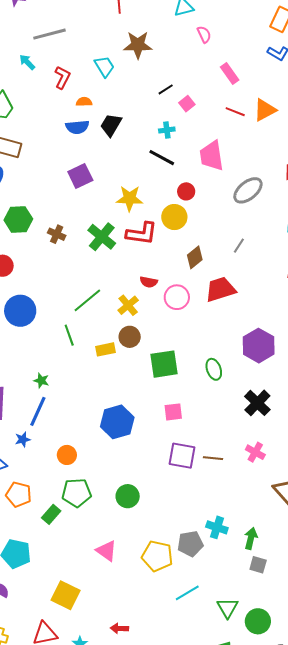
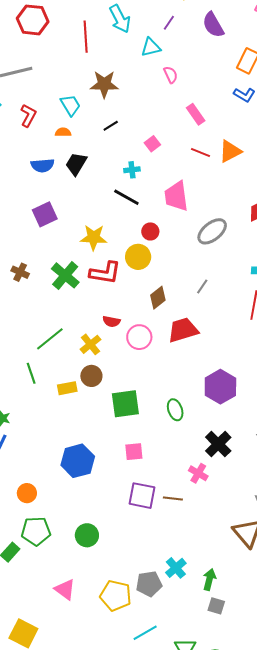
black line: (166, 89) -> (111, 126), moved
orange semicircle: (84, 102) -> (63, 132), moved
pink cross: (255, 452) -> (198, 473), moved
cyan cross: (217, 527) -> (176, 568), turned 30

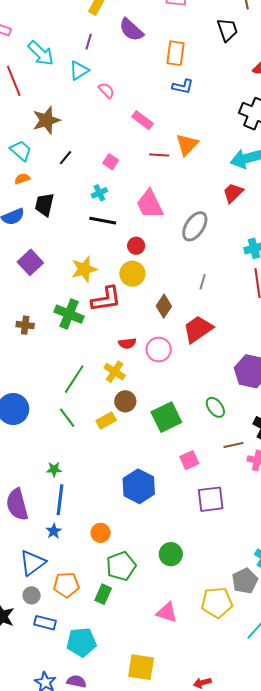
brown line: (173, 499) -> (233, 445), moved

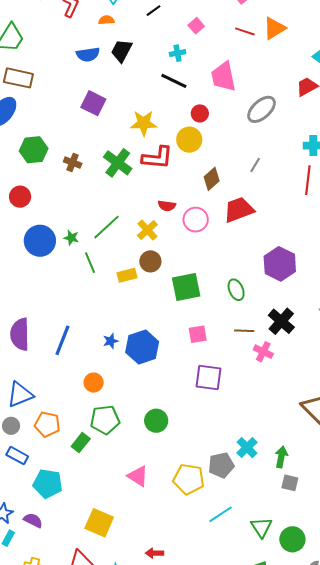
purple square: (30, 262) -> (93, 103), turned -35
green star: (54, 469) -> (71, 238), moved
blue star: (54, 531) -> (111, 341), moved

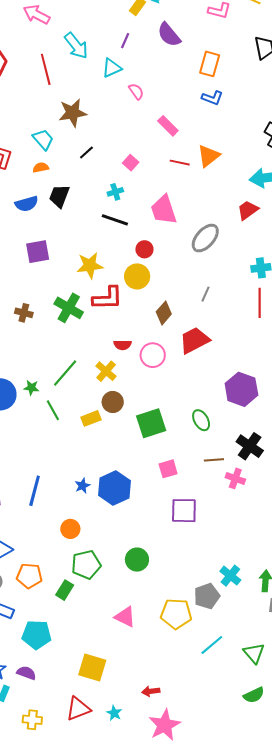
purple square: (93, 103) -> (38, 252), turned -30

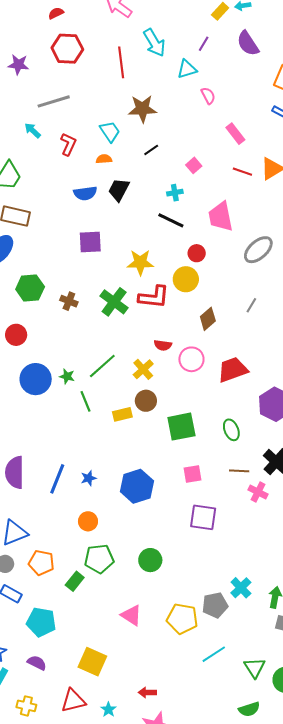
red trapezoid: (194, 340) -> (233, 370), moved
blue star: (82, 486) -> (89, 478), moved
purple semicircle: (26, 673) -> (37, 663), moved

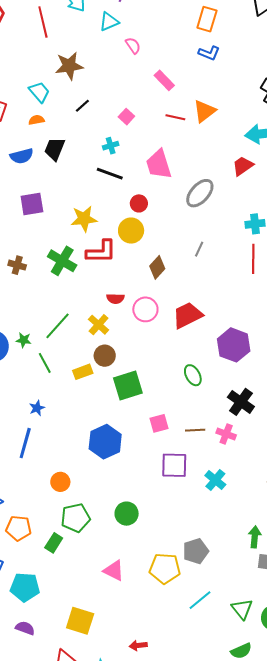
green square: (181, 427) -> (128, 386), moved
brown line: (239, 471) -> (195, 430), moved
blue star: (89, 478) -> (37, 408), moved
cyan cross: (241, 588) -> (215, 480), moved

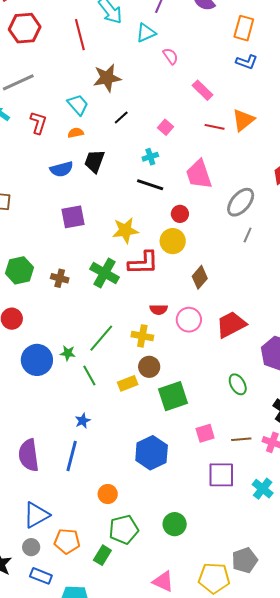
gray line: (199, 249) -> (248, 235), moved
yellow cross: (99, 325) -> (142, 336), turned -30

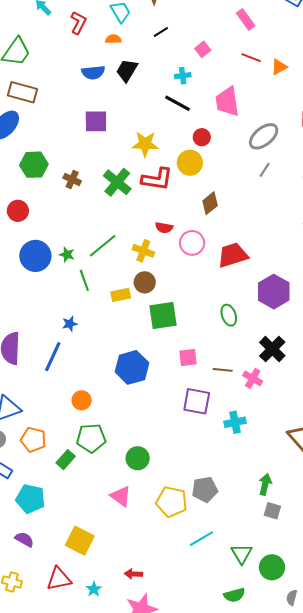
orange triangle: (243, 120) -> (279, 67), moved, size x0.7
cyan cross: (263, 489) -> (235, 422), turned 30
green circle: (175, 524) -> (138, 458), moved

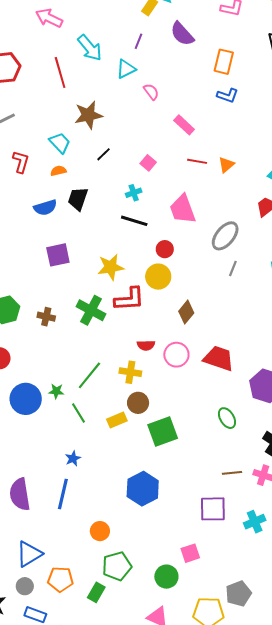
red trapezoid: (233, 255) -> (219, 358), turned 48
pink square: (188, 358) -> (190, 553), moved

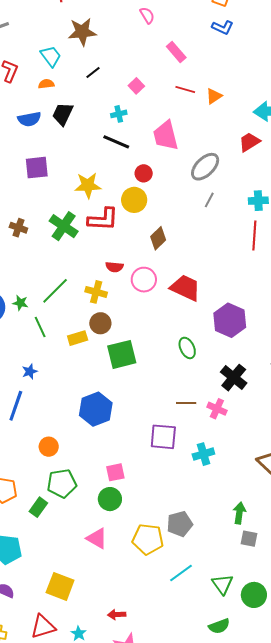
pink square: (190, 553) -> (115, 472), moved

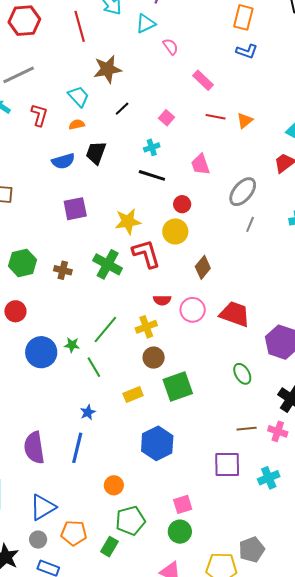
pink trapezoid: (166, 136) -> (200, 164), size x0.7
red L-shape: (103, 219) -> (146, 254), turned -104
yellow cross: (96, 292) -> (146, 327), turned -30
yellow rectangle: (78, 338) -> (133, 394), moved

